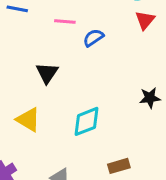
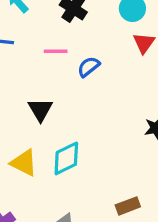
cyan diamond: (87, 121) -> (66, 158), moved

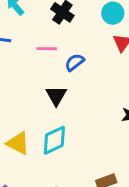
black triangle: (40, 110) -> (56, 96), moved

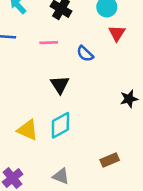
blue semicircle: (75, 62) -> (85, 54), moved, turned -96

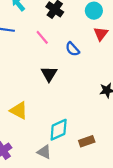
pink line: (49, 43) -> (42, 37), turned 48
cyan diamond: (60, 125) -> (59, 130), moved

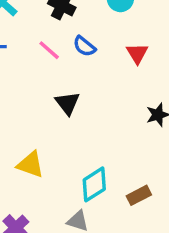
red triangle: (101, 34) -> (137, 53), moved
blue semicircle: (72, 49) -> (84, 46), moved

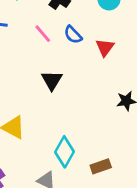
red triangle: (137, 53) -> (105, 47), moved
cyan diamond: (94, 184) -> (65, 152), turned -36

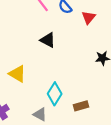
black triangle: (52, 80) -> (48, 40), turned -35

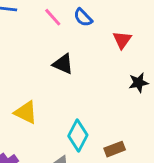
red triangle: (88, 17) -> (122, 40), moved

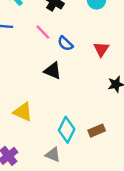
blue semicircle: (83, 17) -> (65, 43), moved
brown rectangle: (115, 149) -> (97, 131), moved

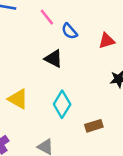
red triangle: (101, 49) -> (107, 41), turned 35
cyan diamond: (67, 130) -> (62, 104), moved

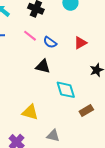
yellow triangle: (18, 99) -> (30, 112), moved
cyan diamond: (62, 104) -> (66, 90), moved, turned -35

